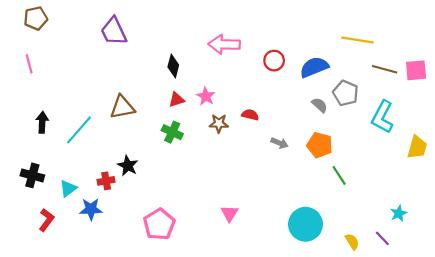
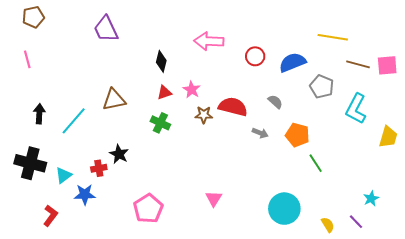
gray semicircle: (320, 105) -> (275, 102), moved
red semicircle: (250, 115) -> (233, 107), size x1.8
black cross: (32, 175) -> (30, 163), size x1.4
red L-shape: (46, 220) -> (50, 216), moved

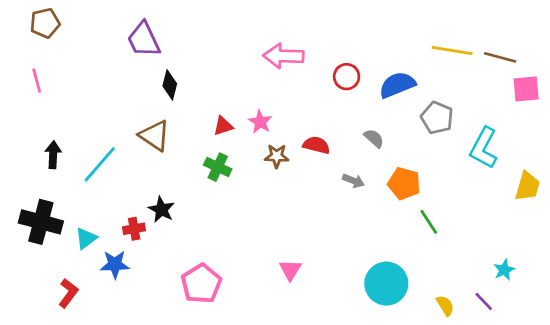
black diamond: (161, 61) -> (170, 85), moved
brown line: (358, 64) -> (500, 57), moved
brown triangle: (114, 100) -> (155, 136), turned 45
red semicircle: (233, 107) -> (316, 145), size x0.7

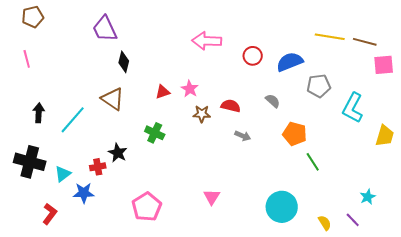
gray pentagon: (437, 118) -> (319, 86), turned -30
green cross: (218, 167) -> (155, 133), moved
gray arrow: (353, 181) -> (243, 136), moved

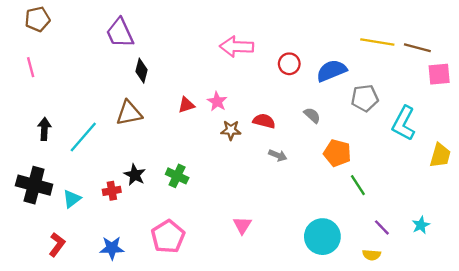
brown triangle: (113, 99) -> (129, 113), turned -45
green cross: (155, 133) -> (177, 176), moved
blue star: (84, 193) -> (112, 248), moved
purple line: (353, 220) -> (382, 227), moved
yellow semicircle: (325, 223) -> (372, 255), turned 126

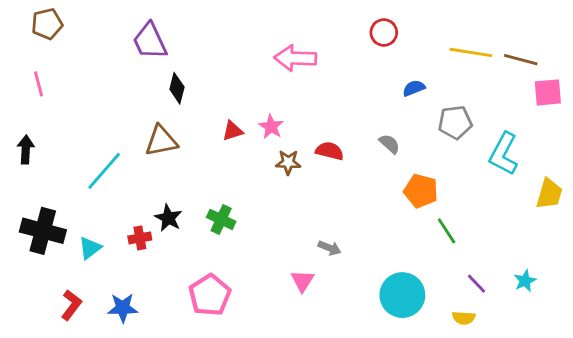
red circle: (289, 64) -> (384, 32), moved
blue semicircle: (332, 71) -> (414, 88), size x0.6
black arrow: (44, 129) -> (26, 149), moved
gray arrow: (278, 155) -> (330, 248), moved
blue star: (112, 248) -> (123, 308), moved

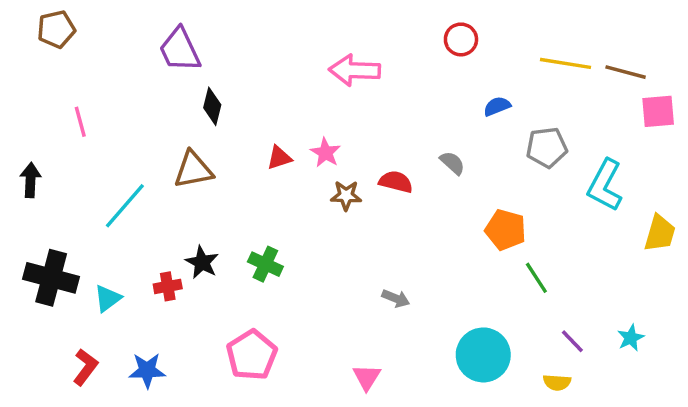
pink line: (39, 84) -> (80, 122), moved
gray semicircle: (390, 144) -> (452, 163), moved
pink triangle: (302, 281) -> (367, 377), moved

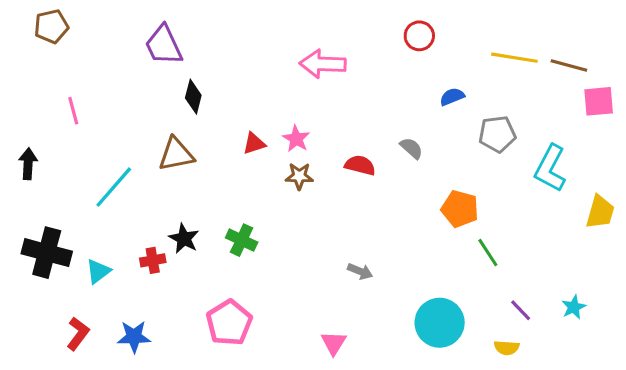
brown star: (346, 195) -> (299, 176), moved

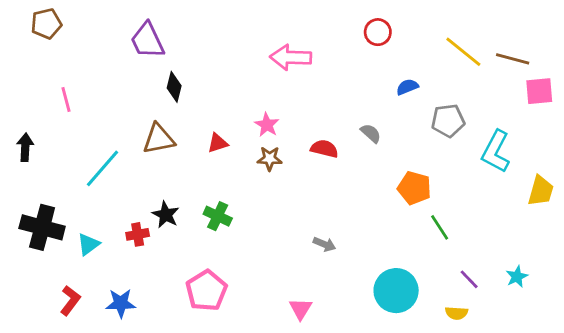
yellow line: (514, 58) -> (463, 52), turned 30
red triangle: (254, 143) -> (218, 143), moved

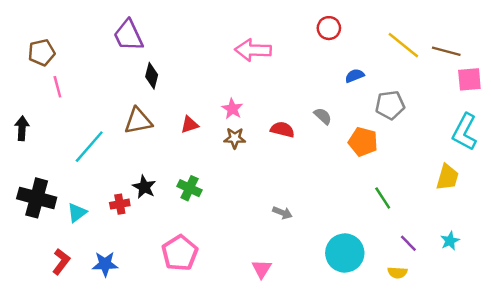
brown pentagon: (46, 24) -> (42, 52), moved
cyan L-shape: (496, 152) -> (465, 132), moved
orange pentagon: (414, 188) -> (363, 142), moved
yellow trapezoid: (541, 191) -> (447, 177), moved

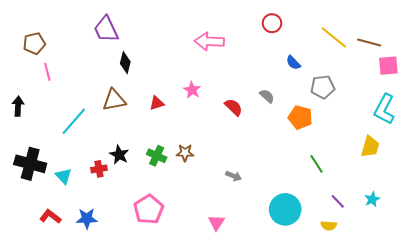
blue semicircle: (355, 76) -> (293, 63), turned -112
red semicircle: (282, 130) -> (234, 107), turned 30
brown star: (235, 138) -> (185, 153), moved
cyan triangle: (77, 213) -> (64, 176), turned -36
red L-shape: (61, 262) -> (50, 216), turned -90

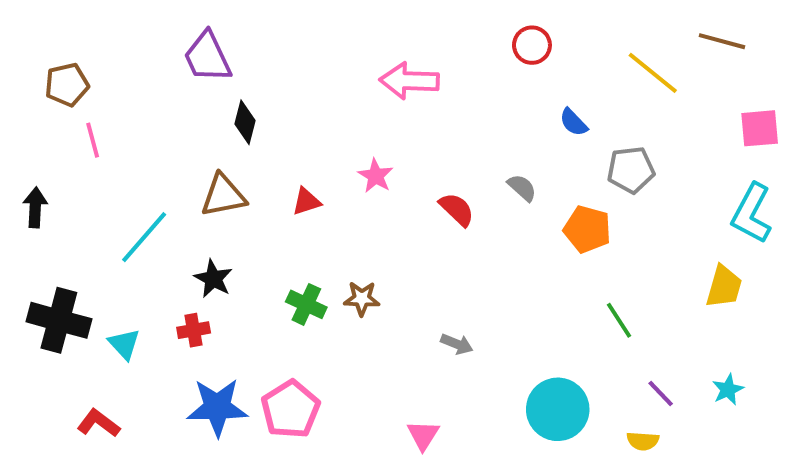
brown line: (369, 42) -> (722, 41), moved
black star: (119, 155) -> (213, 279), moved
blue star: (87, 218) -> (217, 407), moved, size x1.4

